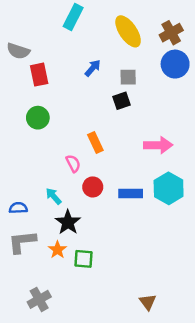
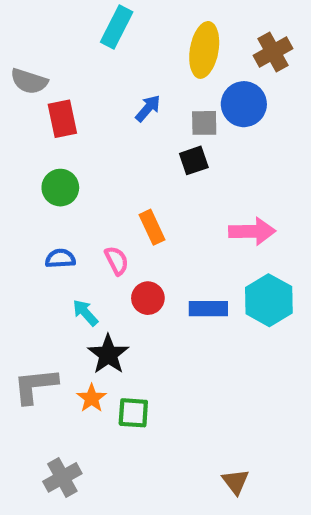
yellow ellipse: (128, 31) -> (204, 50), turned 44
blue circle: (175, 64) -> (244, 104), moved
blue semicircle: (18, 208) -> (60, 258), moved

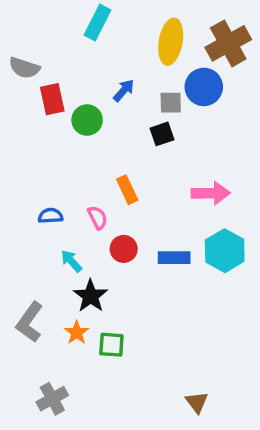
brown cross: (273, 52) -> (228, 43), size x1.4
green circle: (60, 188) -> (87, 120), moved
gray L-shape: (35, 386) -> (30, 322), turned -48

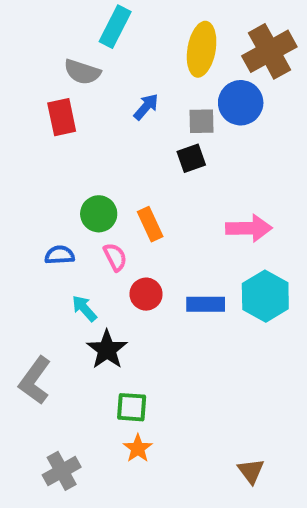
gray semicircle: (24, 68) -> (82, 72), moved
green circle: (87, 120) -> (99, 214), moved
orange star: (77, 333) -> (138, 448), moved
brown triangle: (197, 402) -> (251, 471), moved

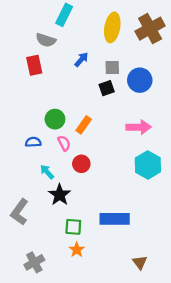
blue circle: (241, 103) -> (140, 80), moved
orange rectangle: (150, 224) -> (84, 125), turned 60
blue rectangle: (206, 304) -> (115, 219), moved, size x1.4

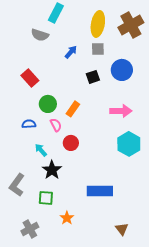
red rectangle: (34, 65) -> (30, 78), moved, turned -30
gray square: (112, 68) -> (98, 49), moved
green square: (73, 227) -> (46, 198), moved

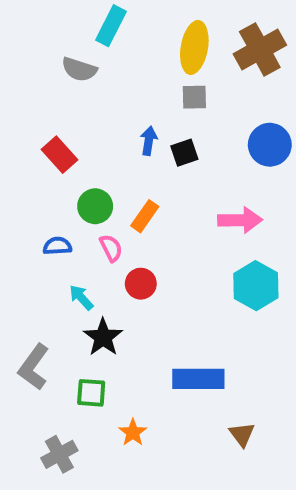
blue arrow: (71, 52) -> (149, 141), moved, turned -32
blue circle: (122, 70) -> (270, 145), moved
brown triangle: (122, 229) -> (242, 434), moved

